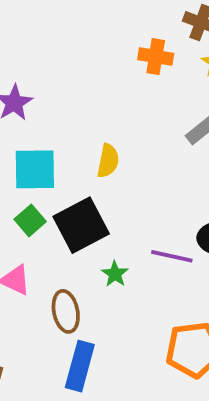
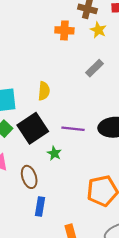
purple line: (172, 256) -> (73, 129), moved
blue rectangle: (80, 366) -> (40, 206), size x0.7

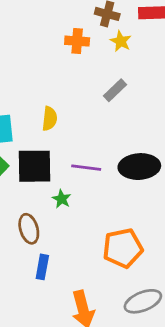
black square: (33, 128) -> (34, 166), turned 32

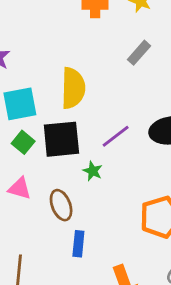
yellow semicircle: (50, 119) -> (73, 88), size x1.6
purple line: (86, 168) -> (116, 136), turned -40

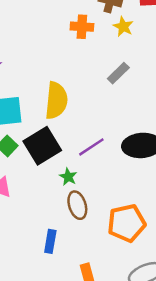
black square: (61, 139) -> (42, 146), turned -30
brown ellipse: (61, 205) -> (77, 205), moved

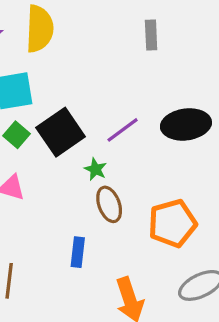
gray rectangle: (118, 73) -> (151, 35), turned -45
yellow semicircle: (56, 100) -> (39, 29), moved

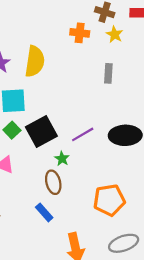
brown ellipse: (109, 204) -> (53, 182), moved
blue rectangle: (78, 252) -> (44, 212), turned -54

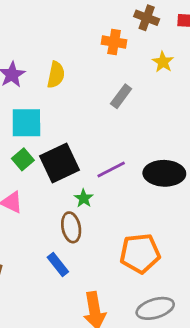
yellow star: (115, 34) -> (163, 62), moved
yellow semicircle: (35, 61) -> (56, 75), size x0.7
gray rectangle: (108, 73) -> (121, 96), moved, turned 30

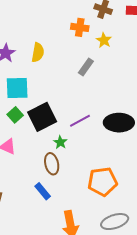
yellow star: (163, 62) -> (104, 40), moved

